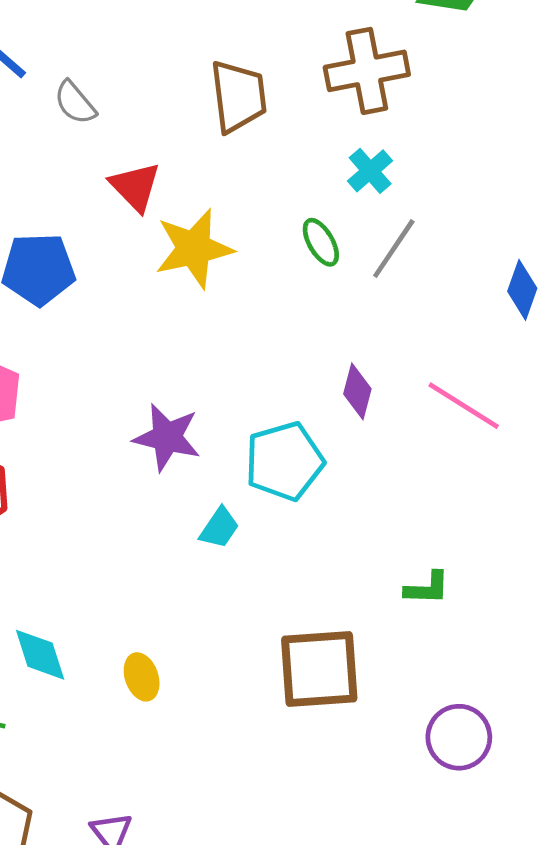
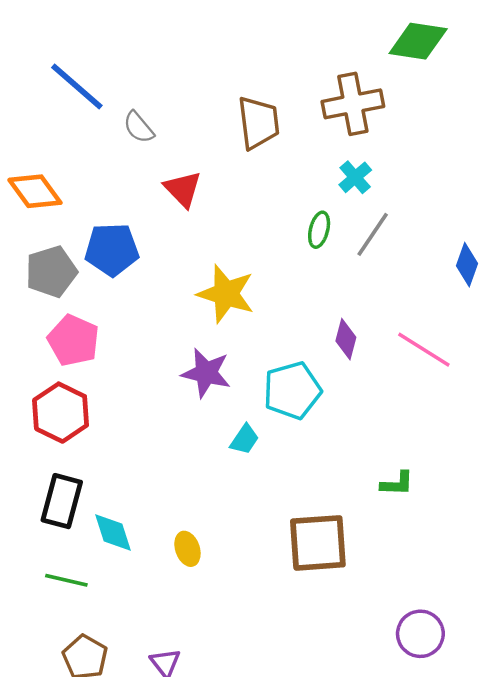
green ellipse: (321, 242) -> (319, 230), turned 44
yellow star: (194, 249) -> (226, 294), moved, turned 30
purple circle: (459, 737) -> (420, 634), moved

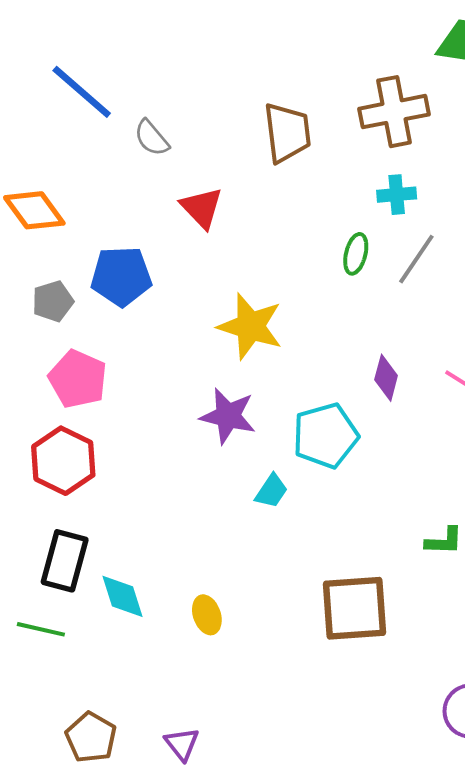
cyan cross: (355, 177) -> (397, 195), turned 36
gray pentagon: (51, 272) -> (53, 301), size x0.7
green line: (66, 580) -> (41, 629), moved

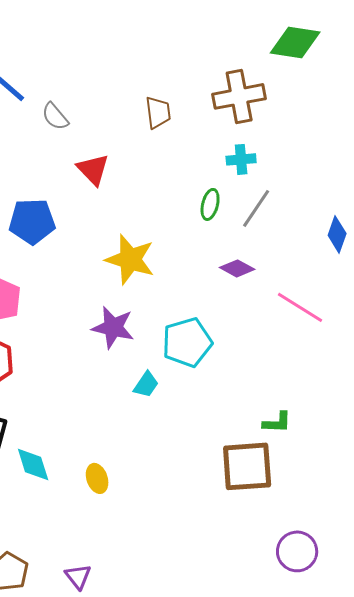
brown trapezoid: (287, 133) -> (158, 112), size x0.7
purple diamond: (386, 378) -> (237, 268), moved, turned -76
brown square: (354, 608) -> (247, 466), moved

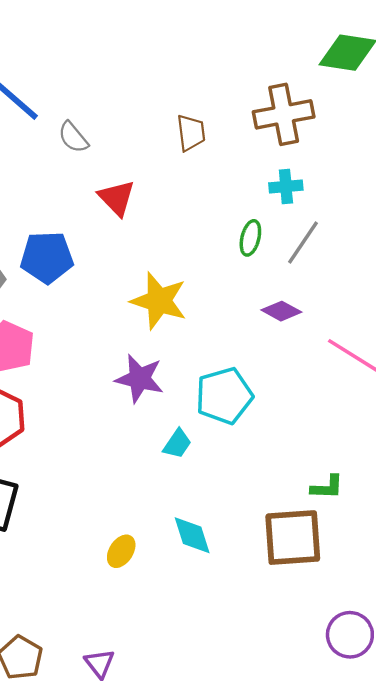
cyan diamond: (33, 464) -> (192, 535), moved
yellow ellipse: (97, 478) -> (121, 551), turned 52

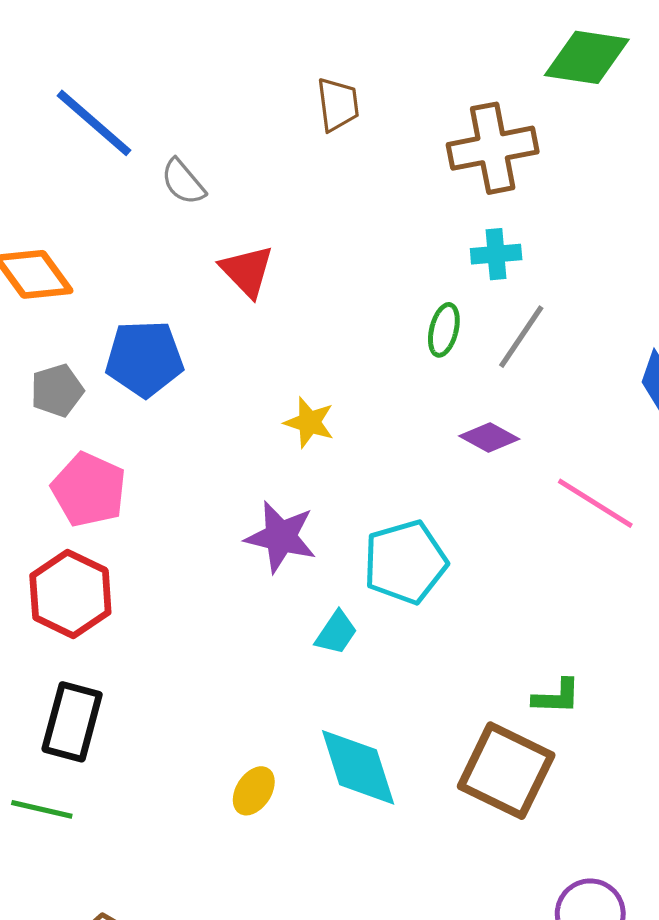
brown trapezoid: (191, 133) -> (338, 104), moved
yellow star: (159, 301) -> (309, 422), size x0.6
cyan diamond: (192, 535) -> (358, 767), size x1.4
brown square: (293, 538) -> (506, 771), turned 30

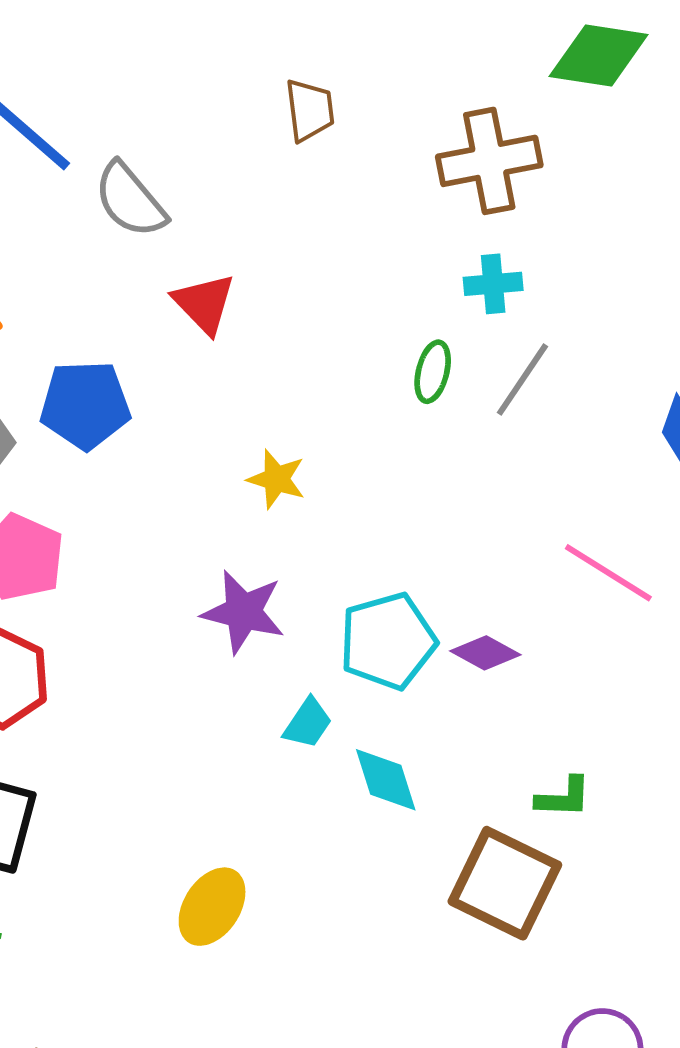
gray semicircle: (183, 182) -> (130, 200), size x1.4
purple diamond: (489, 438) -> (485, 653), moved
cyan diamond: (358, 767) -> (386, 780), moved, size x0.7
yellow ellipse: (254, 791) -> (212, 907), size x1.4

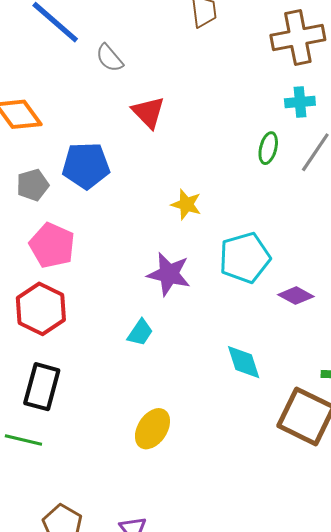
gray semicircle: (130, 200) -> (109, 58), size x0.7
cyan pentagon: (388, 641) -> (245, 258), moved
cyan trapezoid: (308, 723) -> (140, 332), moved

